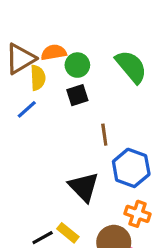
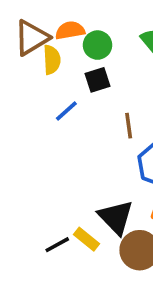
blue line: (27, 109) -> (66, 111), moved
black triangle: (84, 187) -> (116, 217), moved

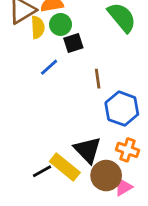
green circle: (98, 45) -> (61, 24), moved
yellow rectangle: (87, 239) -> (65, 167), size x1.5

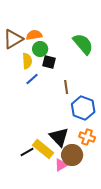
yellow semicircle: (38, 27) -> (27, 61), moved
black square: (73, 43) -> (49, 62), turned 32
pink triangle: (123, 187) -> (61, 165), moved

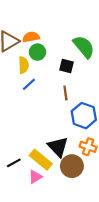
black square: (49, 62) -> (67, 66), moved
black line: (27, 152) -> (14, 163), moved
pink triangle: (61, 165) -> (35, 177), moved

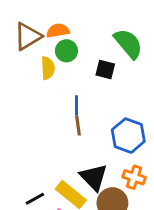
blue line: (29, 84) -> (77, 105), moved, turned -48
brown line: (65, 93) -> (78, 126), moved

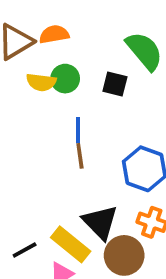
green circle: (66, 51) -> (65, 79), moved
yellow semicircle: (48, 68) -> (41, 82), turned 100

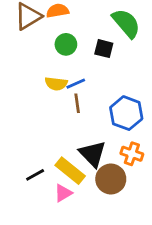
yellow semicircle: (41, 82) -> (56, 84), moved
blue line: (78, 130) -> (76, 84), turned 66

